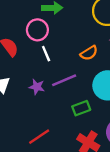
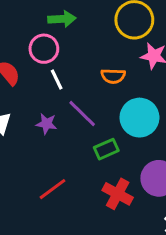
orange semicircle: (89, 53) -> (113, 76), turned 36
purple line: (64, 80) -> (82, 113), turned 70

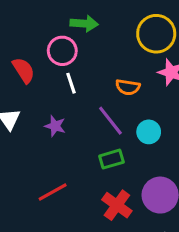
purple line: (82, 113) -> (110, 121), moved
cyan circle: (139, 118) -> (149, 132), size x0.6

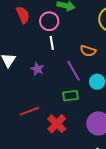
red semicircle: (24, 70) -> (23, 15), moved
red cross: (117, 205) -> (57, 124), moved

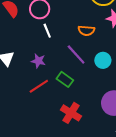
green rectangle: (70, 96) -> (65, 79), moved, turned 56
red line: (29, 111) -> (39, 86), moved

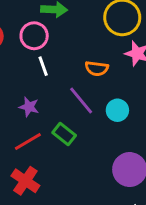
red cross: (71, 113) -> (25, 181), moved

